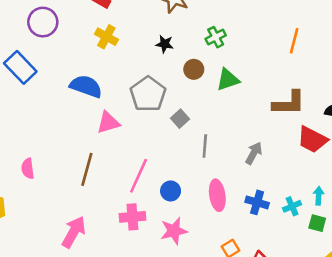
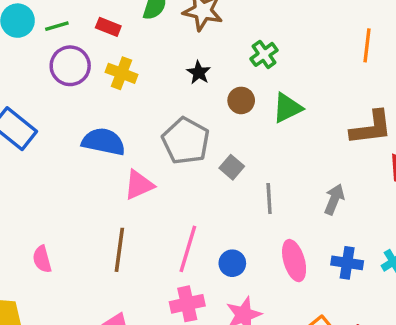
purple circle: (43, 22) -> (70, 66), moved
black star: (165, 44) -> (199, 73), turned 30

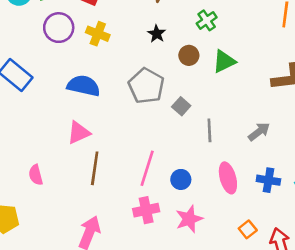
pink triangle: (139, 185) -> (79, 133), moved
gray arrow: (334, 199) -> (259, 132), turned 30

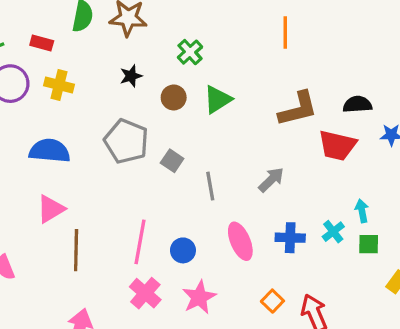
black star: (157, 34) -> (131, 76), turned 30
pink cross: (146, 210) -> (145, 293), turned -30

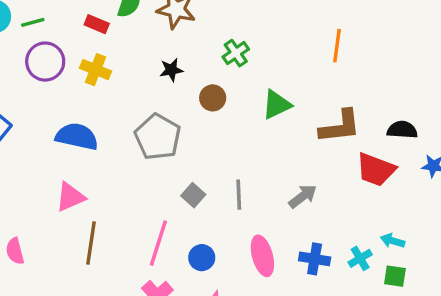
red rectangle: (42, 43) -> (97, 24), moved
green triangle: (218, 99) -> (276, 105), moved
gray square: (172, 161) -> (193, 195), moved
cyan arrow: (362, 211) -> (393, 241), turned -70

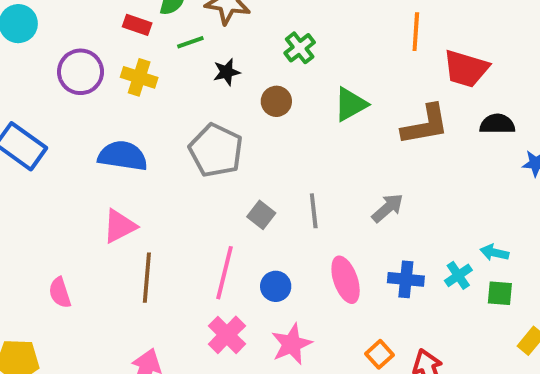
green line: (33, 22) -> (190, 42), moved
red trapezoid: (376, 170) -> (466, 69), moved

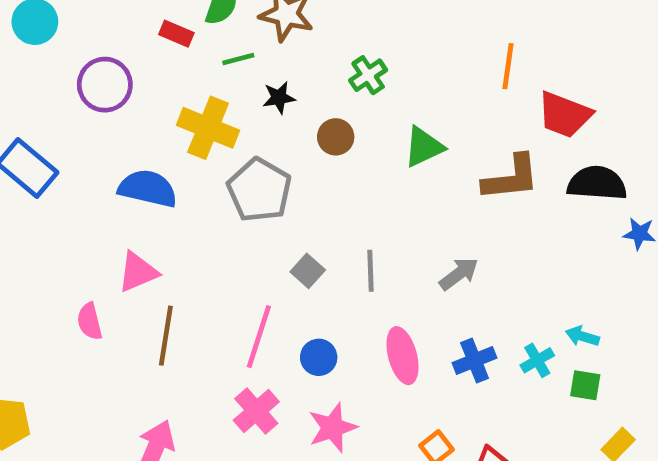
yellow cross: (139, 77) -> (208, 128), moved, size x1.4
black semicircle: (497, 124) -> (597, 183), size x1.4
blue cross: (406, 279) -> (474, 360), turned -32
pink semicircle: (60, 293) -> (90, 321), moved

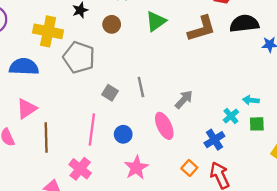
gray arrow: (459, 274) -> (184, 99), moved
blue cross: (474, 360) -> (214, 140), moved
pink cross: (256, 411) -> (80, 169), moved

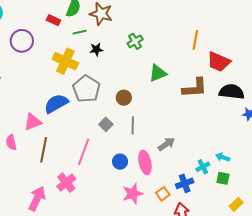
brown circle: (112, 24) -> (124, 98), moved
blue semicircle: (24, 67) -> (56, 104), moved, turned -45
blue circle: (123, 134) -> (120, 162), moved
pink star: (136, 168) -> (133, 194), moved
orange square: (189, 168) -> (163, 194), moved

